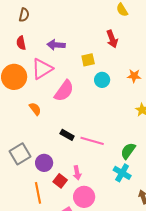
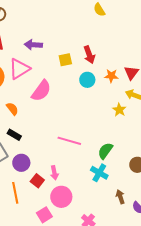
red arrow: (112, 39) -> (89, 55), moved
cyan circle: (102, 80) -> (87, 80), moved
black rectangle: (67, 135) -> (14, 135), moved

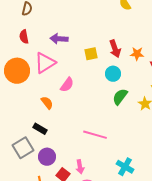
orange star: (111, 76) -> (137, 54), moved
pink semicircle: (41, 91) -> (67, 85), size x0.7
orange semicircle: (12, 109) -> (47, 103), moved
green semicircle: (105, 151) -> (120, 97), moved

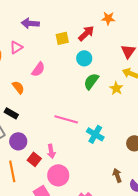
red arrow: (115, 49) -> (86, 33), turned -114
orange star: (137, 54) -> (108, 18), moved
pink triangle: (45, 63) -> (16, 47), size x0.6
cyan cross: (125, 167) -> (95, 134), moved

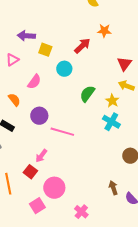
yellow square: (62, 38) -> (45, 50), moved, turned 32
cyan circle: (84, 58) -> (64, 69), moved
cyan cross: (95, 134) -> (111, 122), moved
purple circle: (18, 141) -> (39, 116), moved
pink arrow: (51, 151) -> (41, 156), moved, turned 48

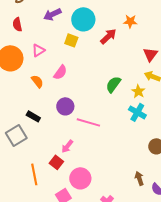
purple arrow: (26, 36) -> (52, 14), moved, turned -30
cyan circle: (64, 69) -> (83, 19), moved, size x1.5
orange semicircle: (14, 100) -> (37, 81), moved

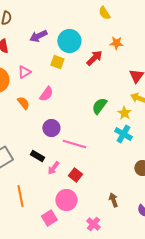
black rectangle: (33, 116) -> (37, 156), moved
red square: (56, 162) -> (75, 175), moved
brown arrow: (139, 178) -> (113, 200), moved

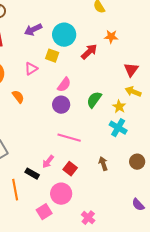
pink triangle: (24, 72) -> (31, 69), moved
pink semicircle: (46, 94) -> (64, 85), moved
purple circle: (51, 128) -> (61, 105), moved
black rectangle: (37, 156) -> (32, 174), moved
brown arrow: (113, 200) -> (103, 164), moved

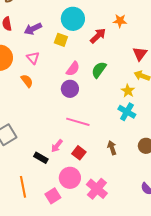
purple arrow: (33, 30) -> (33, 29), moved
pink triangle: (31, 69) -> (33, 58), moved, turned -40
green semicircle: (94, 100) -> (99, 70), moved
orange line: (15, 190) -> (23, 187), moved
pink cross: (88, 218) -> (97, 189), moved, size x1.5

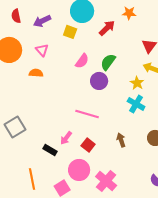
orange semicircle: (27, 81) -> (36, 73), turned -48
purple circle: (70, 89) -> (99, 81), moved

